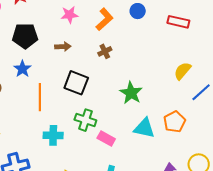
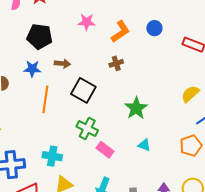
brown arrow: (63, 47) -> (62, 64), moved
blue star: (22, 69) -> (32, 69), turned 30
orange pentagon: (174, 122) -> (191, 146), moved
cyan triangle: (144, 128) -> (144, 145), size x0.6
cyan cross: (53, 135) -> (52, 156), moved

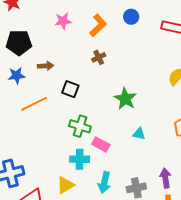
black square: (83, 90) -> (70, 89), size x0.7
orange line: (45, 99) -> (34, 104), turned 64
cyan cross: (52, 156) -> (80, 159), moved

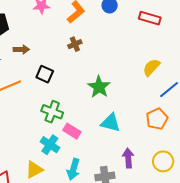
cyan triangle: (139, 134) -> (111, 123), size x1.5
cyan cross: (80, 159) -> (50, 145), turned 30
purple arrow: (165, 178) -> (128, 158), moved

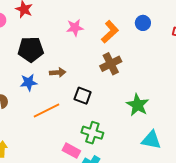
brown cross: (75, 44) -> (111, 64), size x1.5
pink rectangle: (72, 131) -> (71, 151), moved

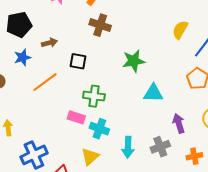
brown cross: (111, 64) -> (100, 25), turned -35
green star: (137, 105) -> (134, 61), turned -30

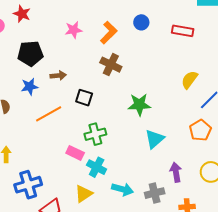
cyan triangle: (153, 93) -> (155, 139), turned -50
green cross: (94, 96) -> (95, 134), turned -30
cyan arrow: (128, 147) -> (122, 189), turned -85

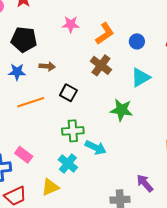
blue circle: (141, 22) -> (137, 41), moved
cyan triangle: (155, 139) -> (141, 77), moved
pink rectangle: (75, 153) -> (24, 155), moved
purple arrow: (176, 172) -> (145, 183), turned -42
cyan arrow: (122, 189) -> (96, 147), moved

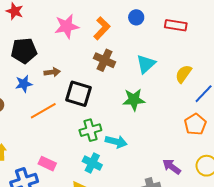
pink star: (71, 24) -> (67, 26), size x1.4
blue circle: (137, 41) -> (136, 17), moved
black square: (68, 93) -> (78, 94), size x1.5

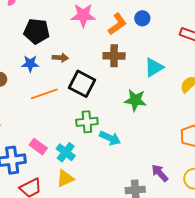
blue circle: (136, 17) -> (142, 18), moved
brown cross: (105, 60) -> (114, 56), turned -35
cyan cross: (92, 163) -> (66, 152), moved

